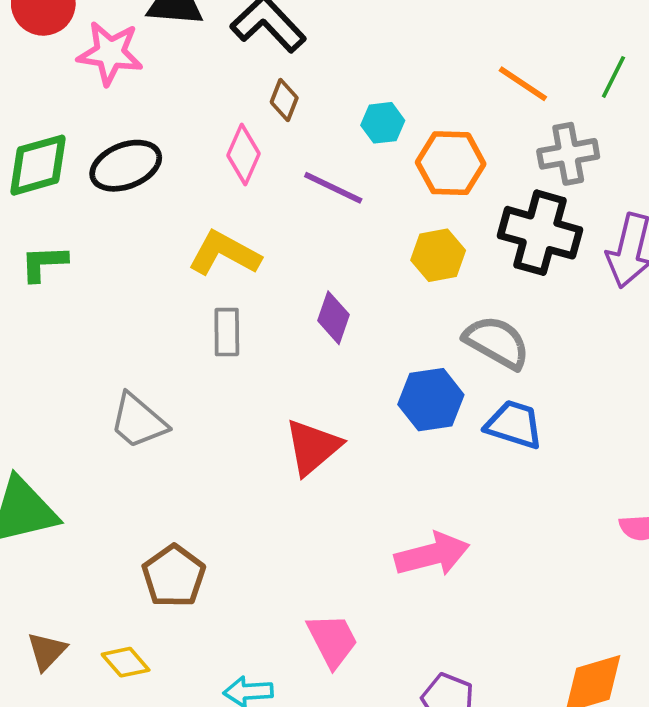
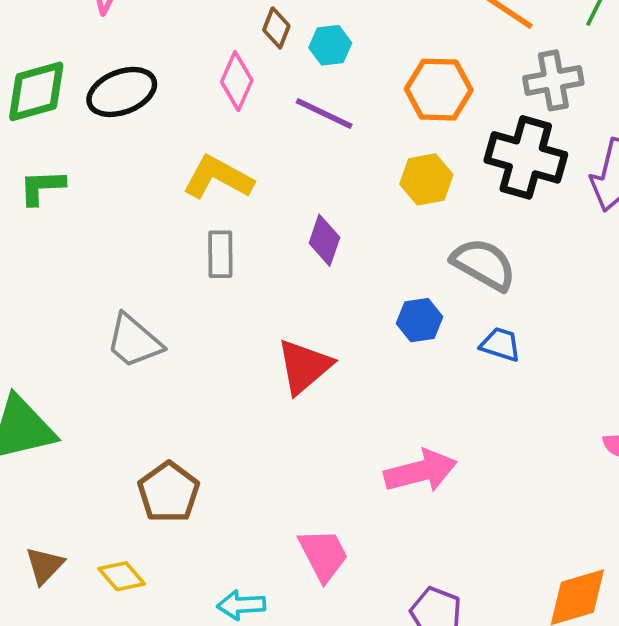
cyan hexagon: (383, 123) -> (330, 45), moved
blue hexagon: (431, 400) -> (419, 320), size x0.7
blue trapezoid: (514, 424) -> (500, 344), size x0.7

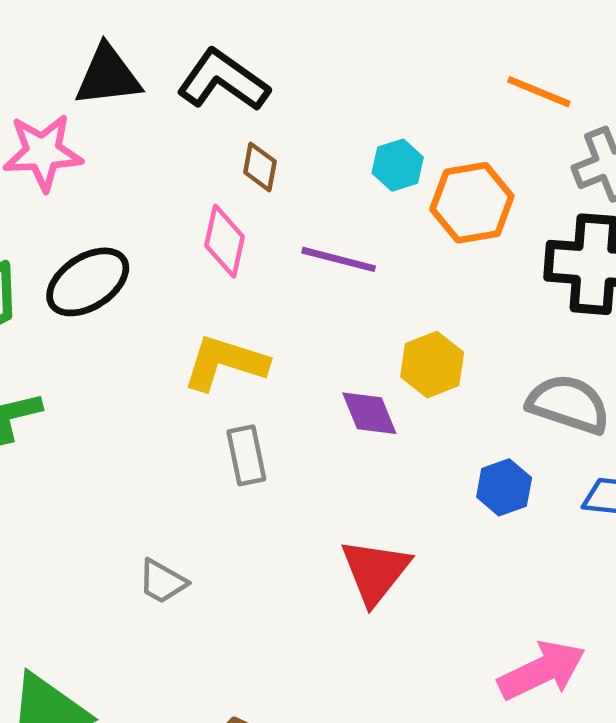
cyan hexagon: (330, 45) -> (398, 165), moved
yellow hexagon: (426, 179) -> (432, 365), moved
purple diamond: (324, 240) -> (369, 413), turned -30
gray trapezoid: (134, 341) -> (162, 582), size x0.7

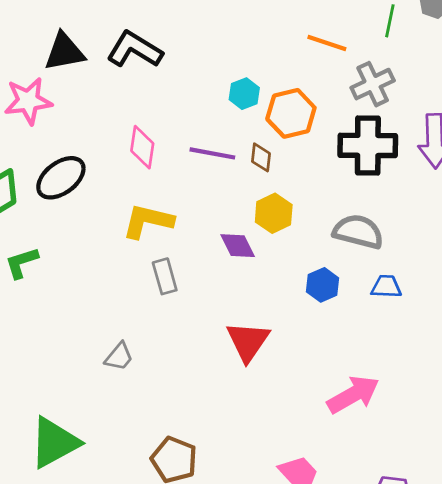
brown diamond: (260, 167) -> (261, 157), moved
gray trapezoid: (162, 582) -> (119, 357), turned -76

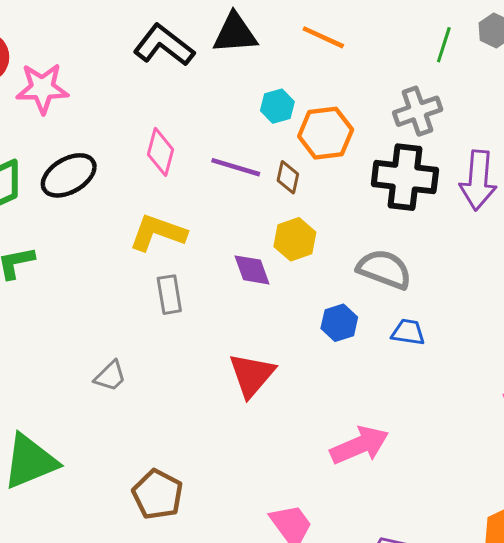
orange line: (327, 43) -> (323, 37), moved
black triangle: (64, 52) -> (235, 33), moved

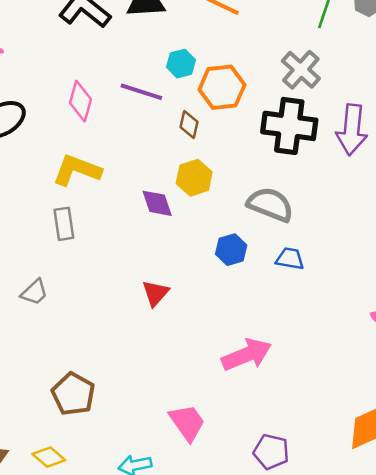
gray cross: (418, 111) -> (301, 70), turned -30
purple line: (236, 167) -> (141, 92), moved
gray rectangle: (169, 295) -> (64, 224), moved
red triangle: (252, 375) -> (155, 293), size x0.7

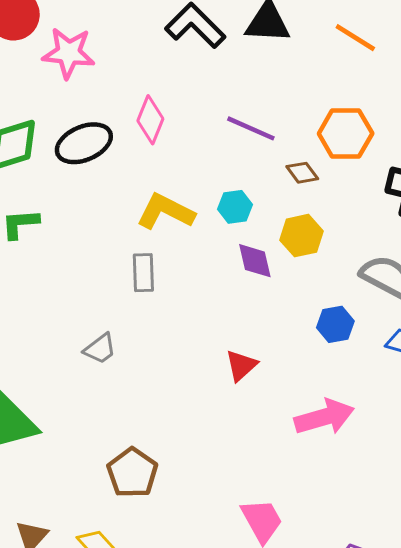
cyan hexagon: (181, 64) -> (235, 207), moved
pink diamond: (80, 101) -> (150, 120), moved
brown diamond: (189, 124) -> (302, 173), turned -56
pink arrow: (247, 355) -> (324, 417), moved

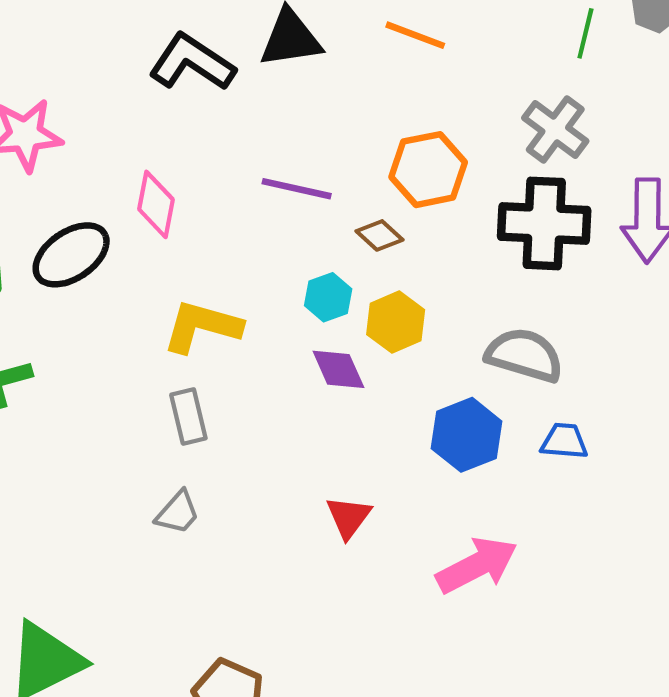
cyan hexagon: (235, 207) -> (328, 297), moved
blue hexagon: (335, 324) -> (467, 435), size x1.4
gray trapezoid: (100, 349) -> (178, 513), moved

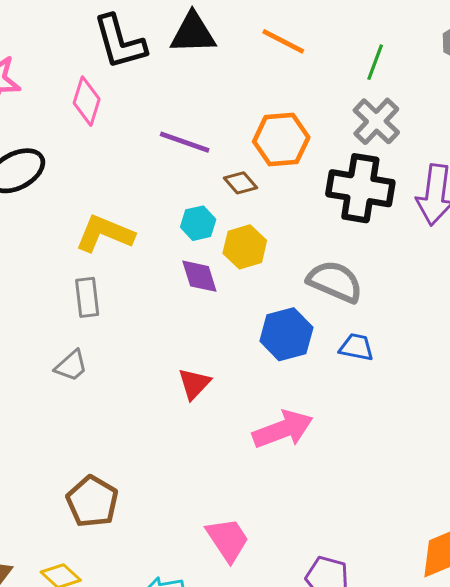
green line: (585, 33) -> (375, 62), moved
black L-shape: (192, 62) -> (120, 42), turned -146
pink diamond: (156, 204) -> (87, 101), moved

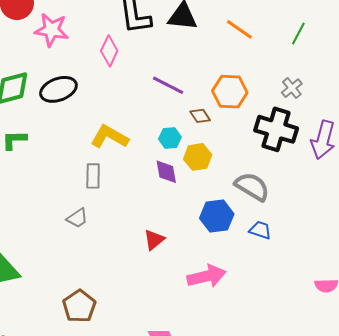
green line: (375, 62) -> (298, 33), moved
gray cross: (376, 121) -> (292, 88), size x0.7

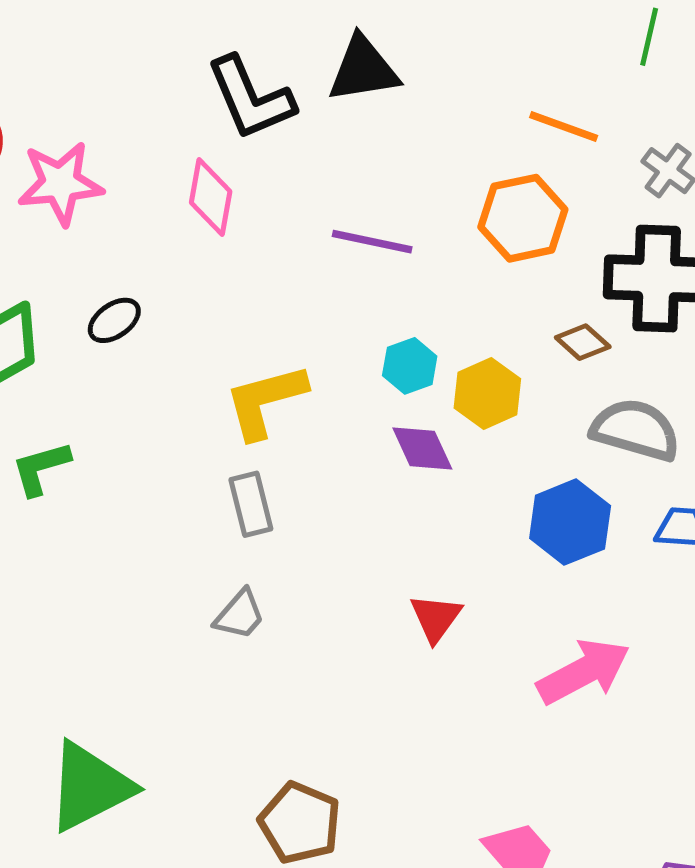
orange line: (239, 29) -> (564, 126), moved
black ellipse: (58, 89) -> (114, 320), size x0.6
brown diamond: (200, 116) -> (583, 342), moved
yellow L-shape: (110, 137) -> (265, 401), turned -30

